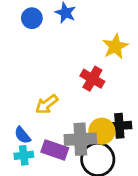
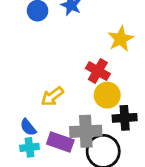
yellow circle: (102, 131) -> (107, 95), moved

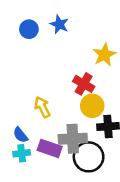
yellow arrow: (52, 96) -> (42, 107), turned 100

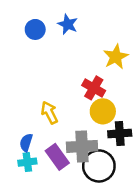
blue semicircle: (20, 135) -> (26, 143), turned 56
purple rectangle: (50, 148) -> (57, 157), turned 35

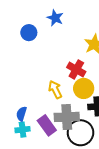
blue circle: (35, 29) -> (29, 33), moved
yellow arrow: (49, 113) -> (55, 90), moved

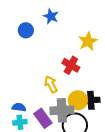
yellow circle: (84, 88) -> (78, 100), moved
blue semicircle: (21, 114) -> (19, 107), turned 80

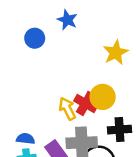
red cross: (71, 65) -> (86, 103), moved
yellow circle: (78, 100) -> (103, 97), moved

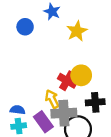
yellow star: (116, 53) -> (77, 31), moved
yellow arrow: (67, 109) -> (52, 99), moved

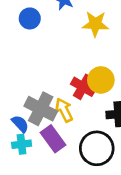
yellow star: (77, 31) -> (95, 24), turned 30
blue semicircle: (18, 110) -> (20, 124), turned 40
gray cross: (64, 113) -> (41, 109), moved, turned 30

